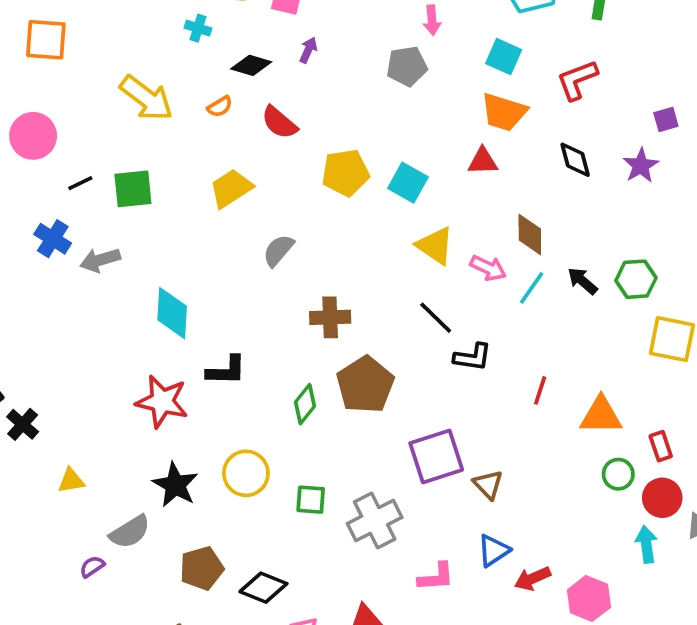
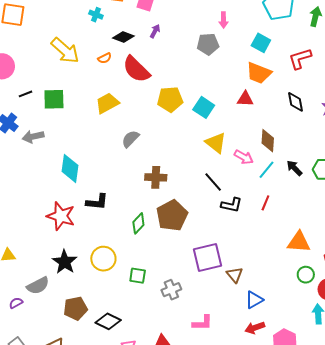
red semicircle: (279, 123) -> (136, 69), size x1.4
red line: (540, 390) -> (265, 203), moved
gray cross: (375, 520) -> (171, 290), size x0.7
blue triangle: (494, 550) -> (254, 300), moved

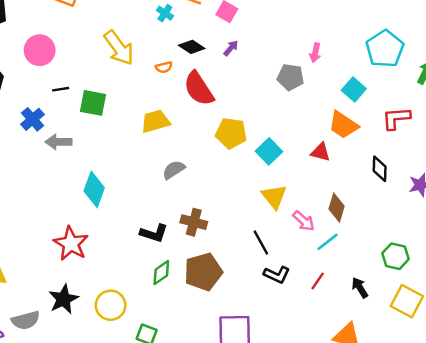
black arrow: (294, 168) -> (360, 288), moved
black L-shape: (97, 202) -> (154, 233), moved

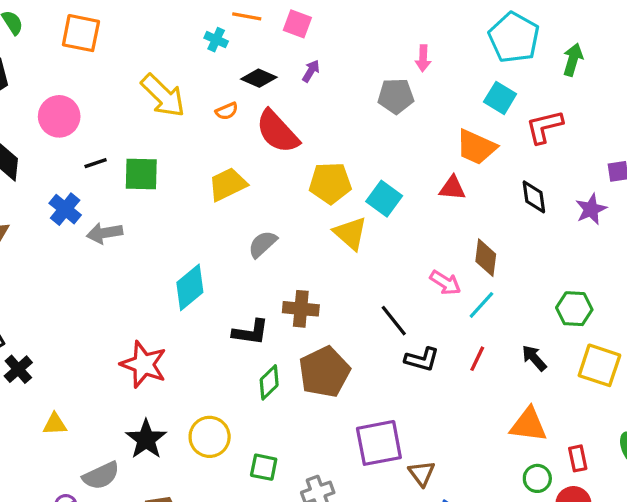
cyan square: (354, 90) -> (500, 98), moved
cyan diamond: (94, 189) -> (190, 287), moved, turned 40
yellow triangle: (274, 197) -> (350, 233), moved

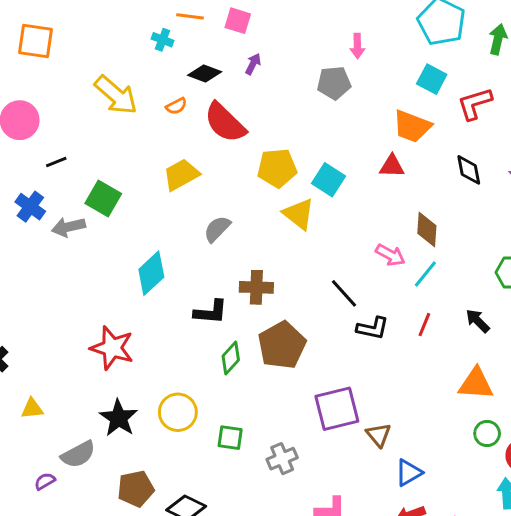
green square: (141, 174) -> (103, 199), moved, turned 32

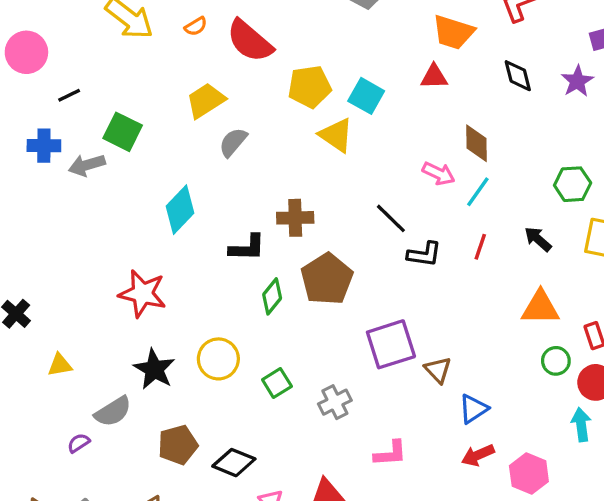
blue cross: (30, 207) -> (44, 146), turned -32
gray semicircle: (217, 229) -> (233, 142), moved
green square: (230, 438) -> (277, 383), turned -36

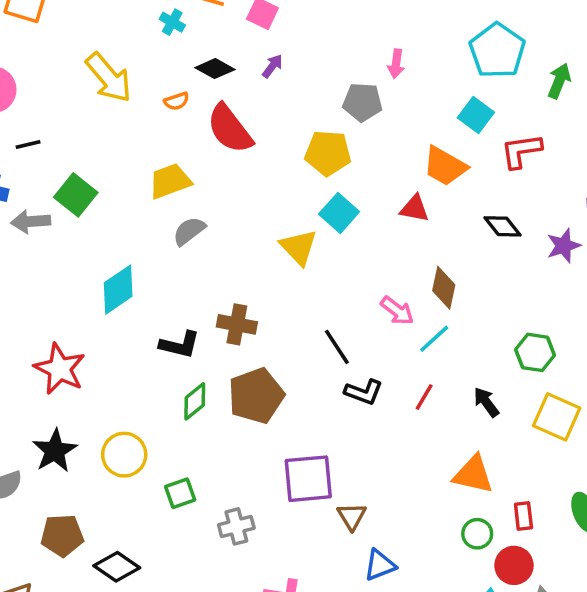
black diamond: (518, 76) -> (503, 226), turned -36
yellow pentagon: (310, 87) -> (328, 153), moved

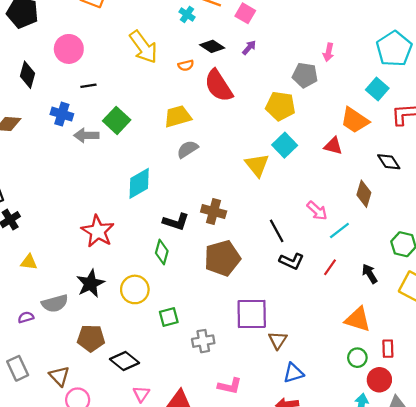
brown diamond: (444, 288) -> (364, 194), moved
green diamond: (195, 401) -> (162, 252), moved, turned -40

